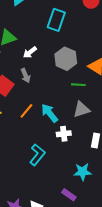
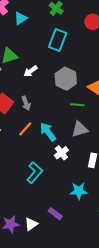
gray arrow: (26, 76) -> (26, 103), moved
white cross: (64, 134) -> (61, 153), turned -32
purple rectangle: (69, 195) -> (55, 214), moved

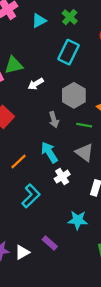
cyan triangle: (21, 18) -> (39, 21), moved
gray arrow: (26, 103) -> (54, 120), moved
orange line: (25, 129) -> (18, 162), moved
gray triangle: (80, 129) -> (84, 152), turned 48

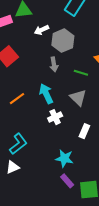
gray hexagon: (74, 95) -> (63, 41), moved
cyan L-shape: (31, 196) -> (18, 144), moved
purple rectangle: (50, 243) -> (67, 181), moved
white triangle: (22, 252) -> (13, 167), moved

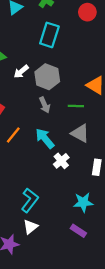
orange line: (17, 99) -> (13, 135), moved
purple rectangle: (67, 181) -> (78, 231), moved

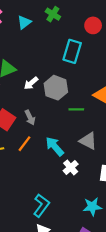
cyan rectangle: (49, 35) -> (72, 51), moved
gray arrow: (45, 105) -> (30, 118), moved
green line: (76, 106) -> (76, 109), moved

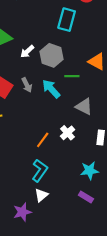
orange line: (24, 144) -> (43, 140), moved
cyan arrow: (55, 146) -> (51, 89), moved

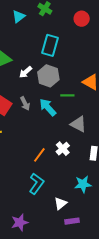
cyan rectangle: (67, 20) -> (50, 45), moved
white triangle: (41, 195) -> (60, 203), moved
purple rectangle: (86, 197) -> (72, 221), moved, turned -40

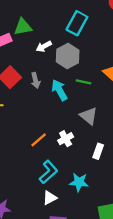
cyan L-shape: (36, 184) -> (48, 172), moved

